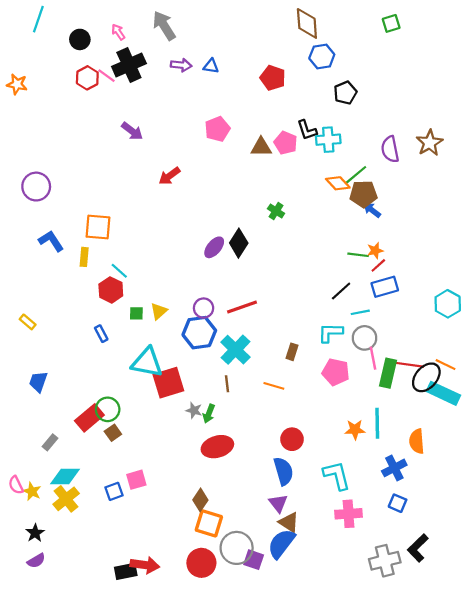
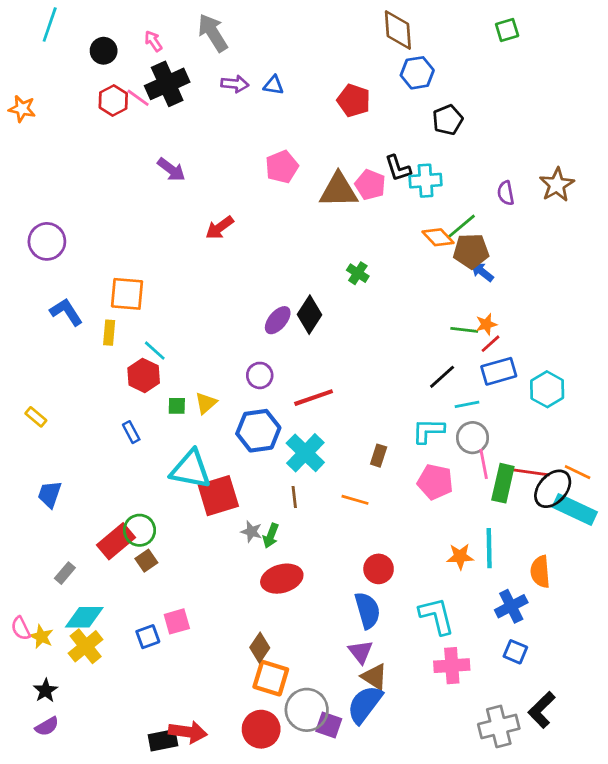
brown triangle: (261, 147) -> (338, 190), size x1.4
purple semicircle: (390, 149) -> (506, 193), size x0.7
cyan hexagon: (448, 304) -> (547, 389), moved
purple circle: (204, 308) -> (260, 375), moved

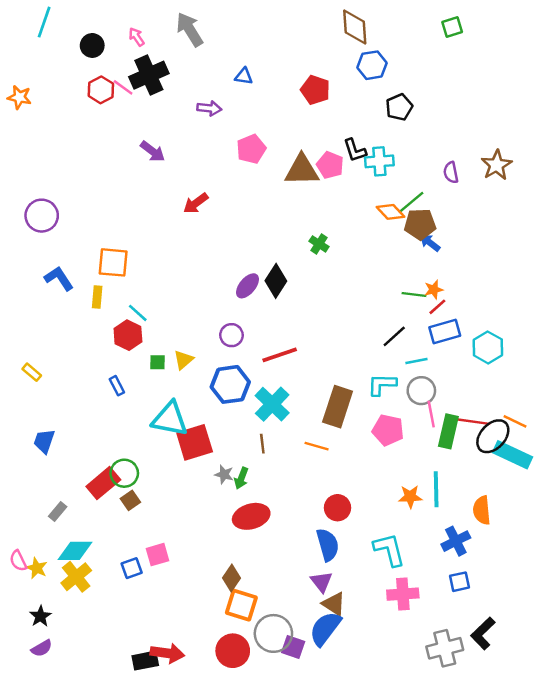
purple arrow: (235, 84) -> (209, 108), moved
brown rectangle: (379, 456) -> (338, 407), size x2.0
blue square: (515, 652) -> (460, 582), turned -35

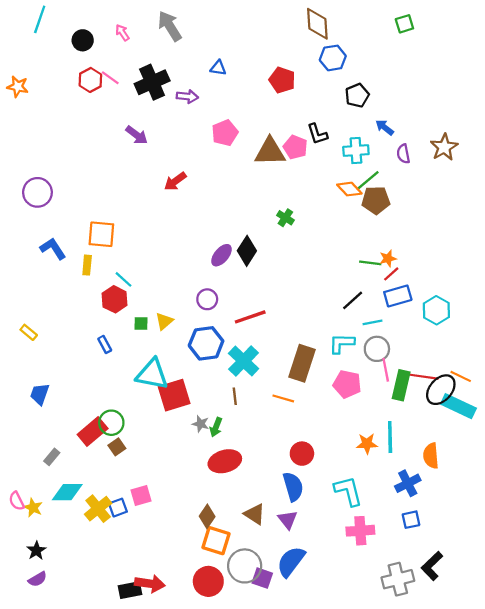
black cross: (149, 75) -> (152, 82), moved
cyan cross: (379, 161) -> (356, 151), moved
blue arrow: (430, 243) -> (385, 127), moved
yellow cross: (76, 577) -> (98, 509), moved
brown triangle: (334, 604) -> (255, 514), moved

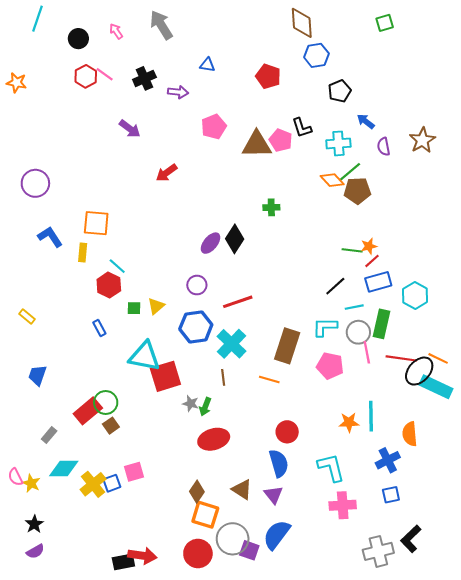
black cross: (152, 82) -> (144, 78), size x0.7
green cross: (285, 218) -> (271, 207), turned -35
green rectangle: (401, 385) -> (381, 324), moved

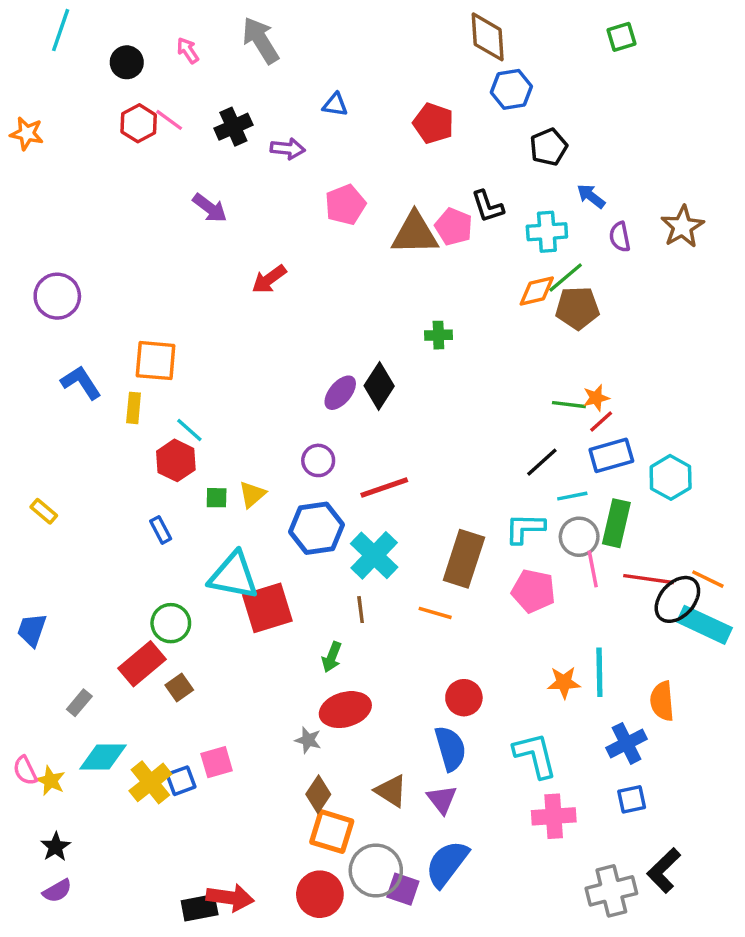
orange diamond: (332, 180) -> (537, 291), turned -60
blue trapezoid: (37, 375) -> (32, 630), moved
green circle: (106, 402) -> (171, 623), moved
gray star: (191, 404) -> (308, 740), moved

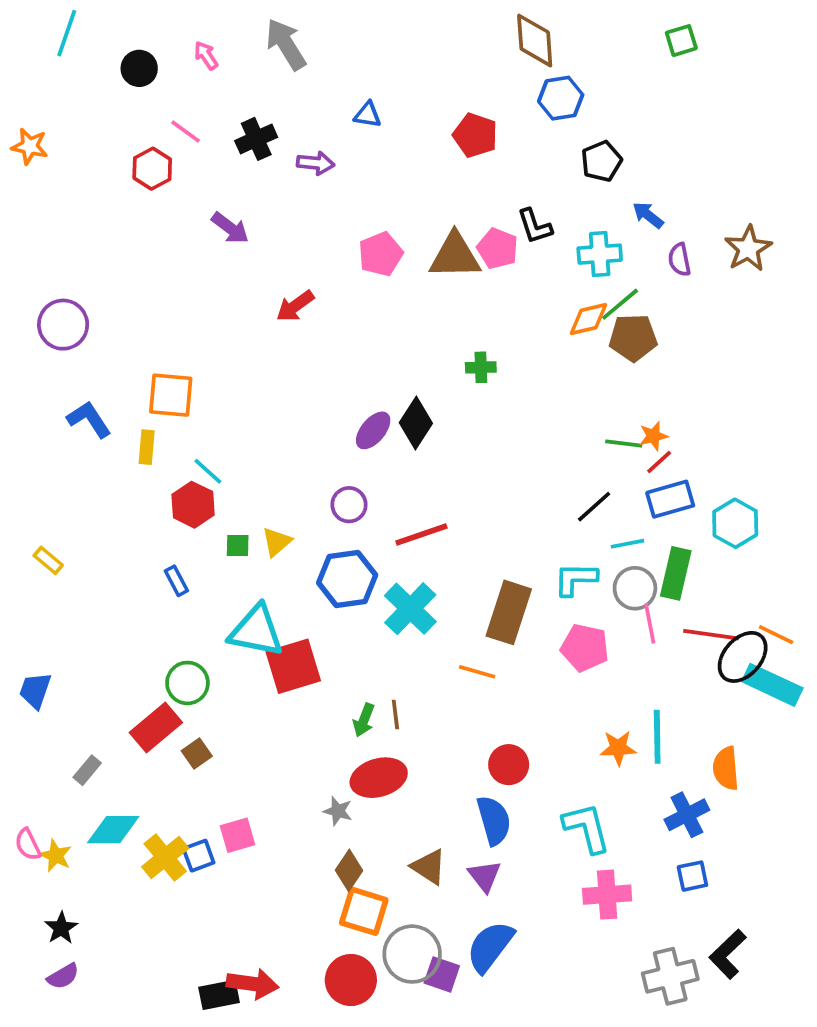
red hexagon: (139, 123) -> (152, 169), moved
pink pentagon: (345, 205) -> (381, 254), moved
brown line: (361, 610) -> (395, 715), moved

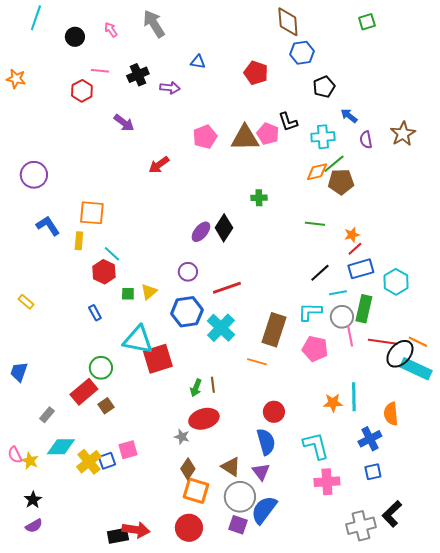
pink line: (186, 132) -> (100, 71), turned -30
green line: (624, 443) -> (315, 224), moved
gray circle: (412, 954) -> (240, 497), moved

